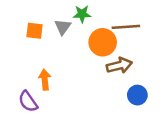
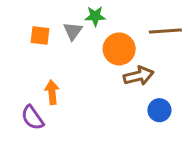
brown line: (126, 27) -> (165, 31), moved

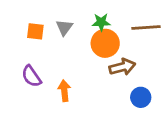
green star: (95, 16) -> (101, 22), moved
orange arrow: (52, 92) -> (64, 91), moved
purple semicircle: (32, 118) -> (31, 76), moved

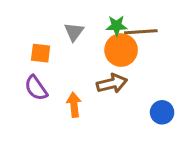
brown line: (146, 27) -> (141, 32), moved
orange square: (35, 31) -> (41, 53), moved
brown arrow: (122, 67) -> (112, 83), moved

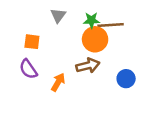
gray triangle: (74, 32) -> (58, 15), moved
orange arrow: (74, 105) -> (58, 82), turned 36
blue circle: (162, 112) -> (126, 79), moved

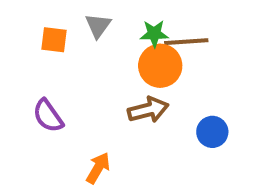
orange square: (32, 42) -> (54, 40), moved
orange arrow: (58, 82) -> (98, 168), moved

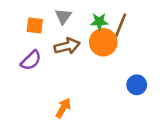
brown line: (186, 42) -> (120, 27), turned -64
brown arrow: (148, 110) -> (67, 46), moved
purple semicircle: (48, 116) -> (31, 60), moved, turned -100

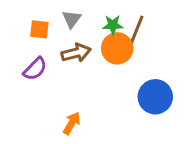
blue circle: (137, 85) -> (155, 97), size x1.5

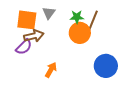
orange square: (39, 29) -> (27, 20), size x1.5
brown arrow: (76, 53) -> (34, 36), moved
orange arrow: (72, 123) -> (51, 70), moved

